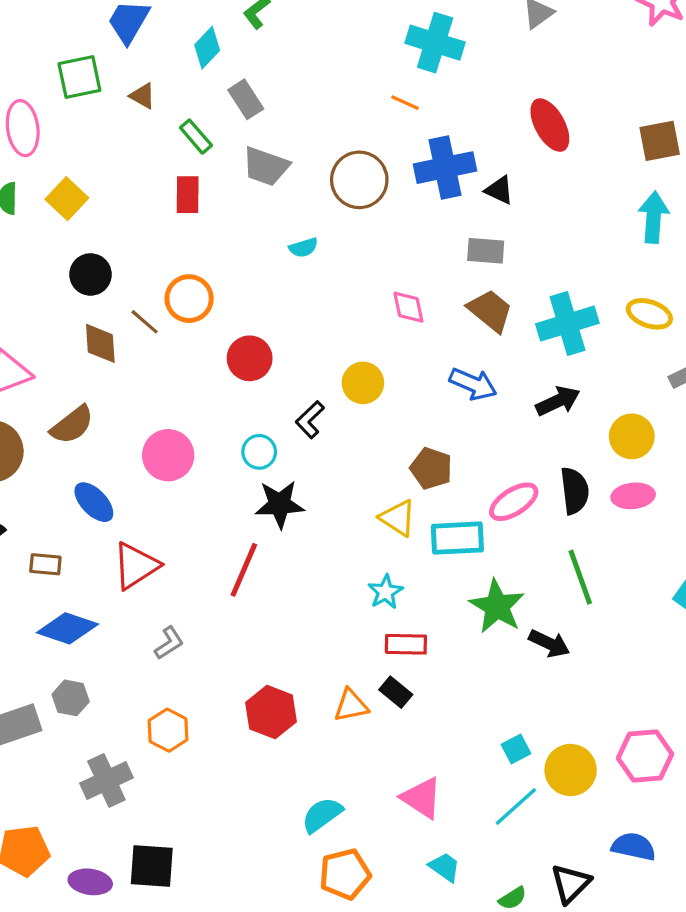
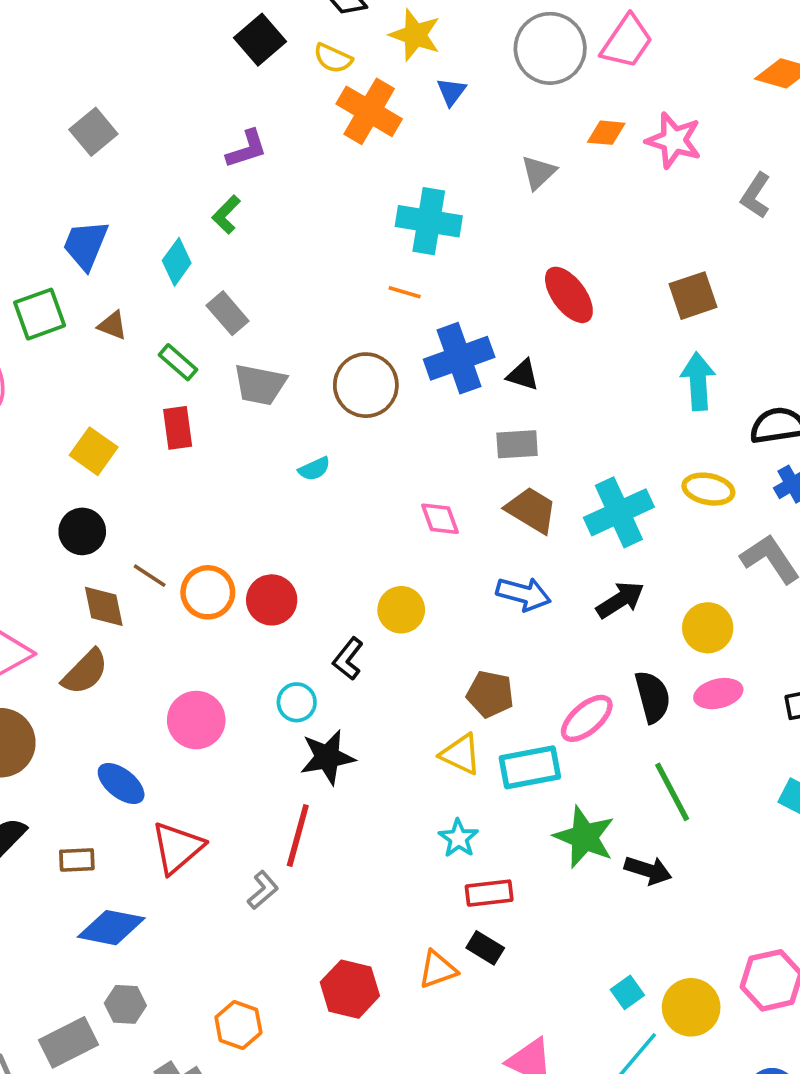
yellow square: (67, 199) -> (94, 451), moved
orange circle: (189, 299) -> (208, 592), moved
brown semicircle: (72, 425) -> (85, 672), moved
gray L-shape: (169, 643) -> (263, 890), moved

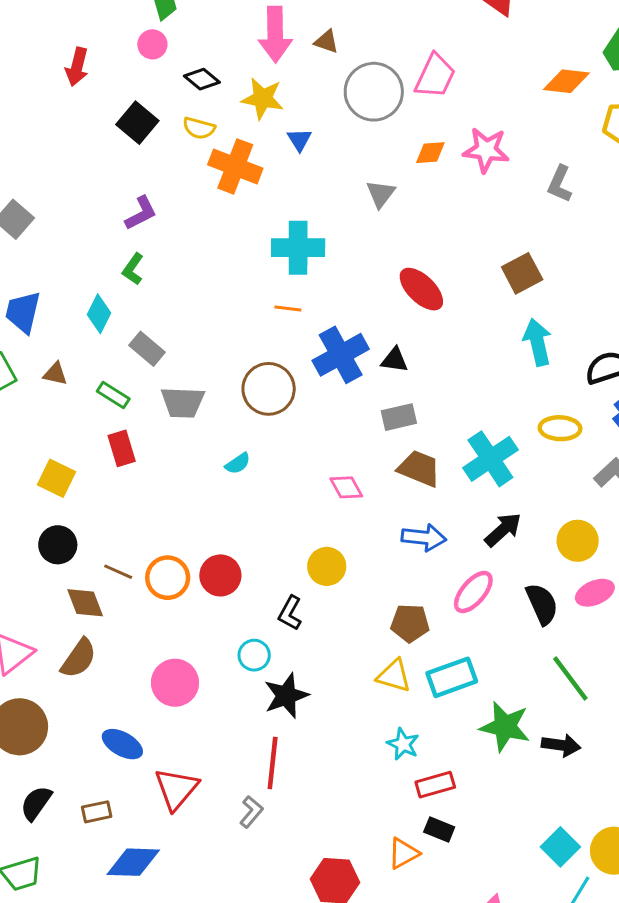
pink ellipse: (587, 718) -> (473, 592), moved
cyan square: (627, 992) -> (560, 847), size x1.4

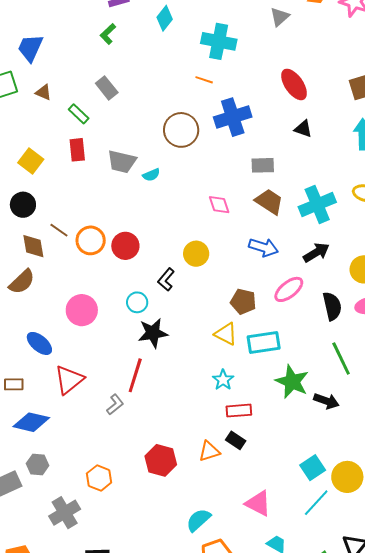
cyan diamond: (99, 314) -> (165, 18), moved
black triangle: (395, 360) -> (303, 129), moved
gray trapezoid: (183, 402) -> (122, 162), moved

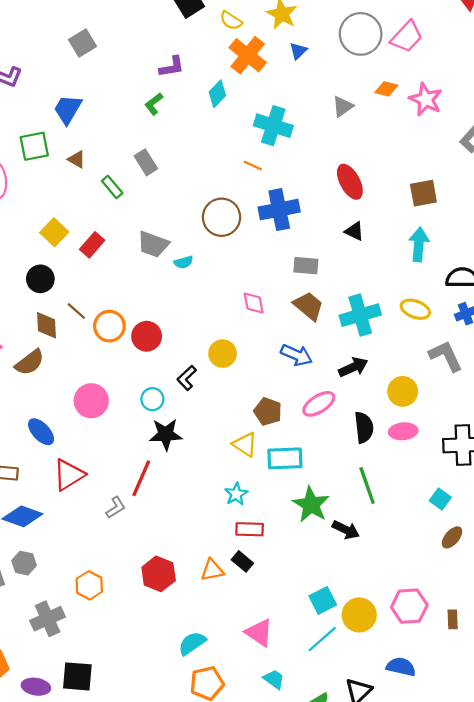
red rectangle: (77, 150) -> (92, 245), moved, turned 40

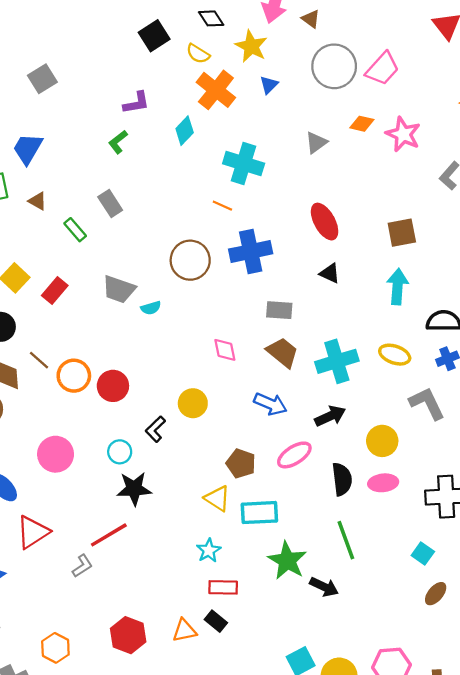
red line: (141, 478) -> (109, 535), turned 36

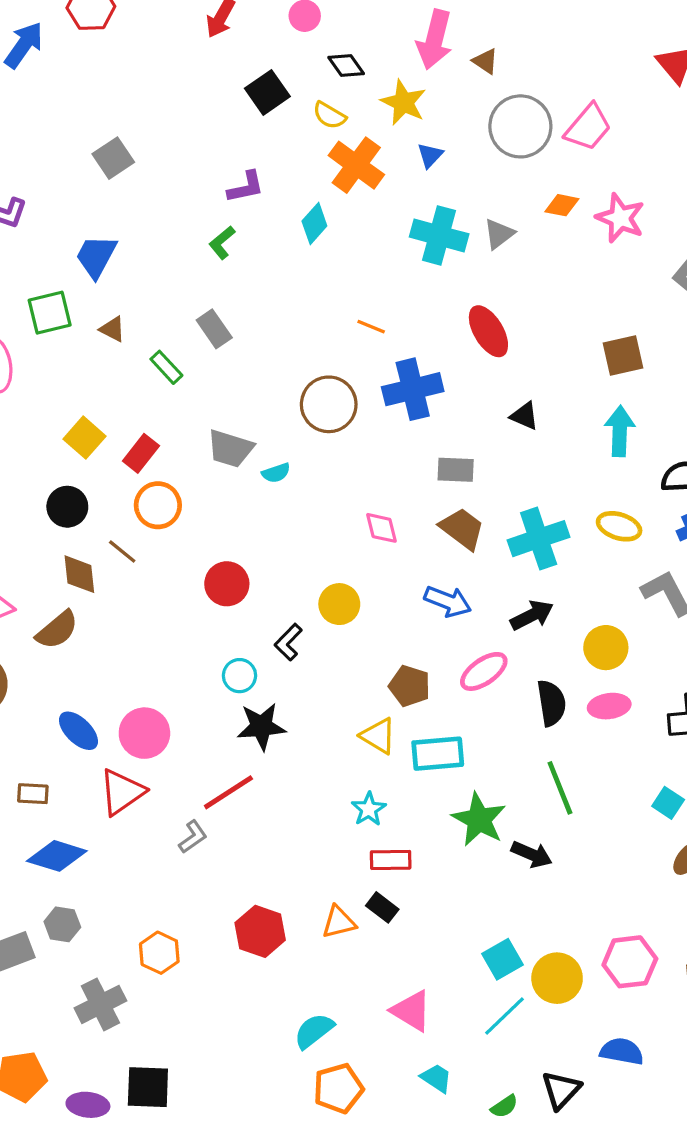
cyan cross: (244, 163) -> (439, 235), moved
red ellipse: (325, 222) -> (488, 331), moved
orange circle: (74, 376) -> (158, 505), moved
pink circle: (56, 454) -> (144, 733), moved

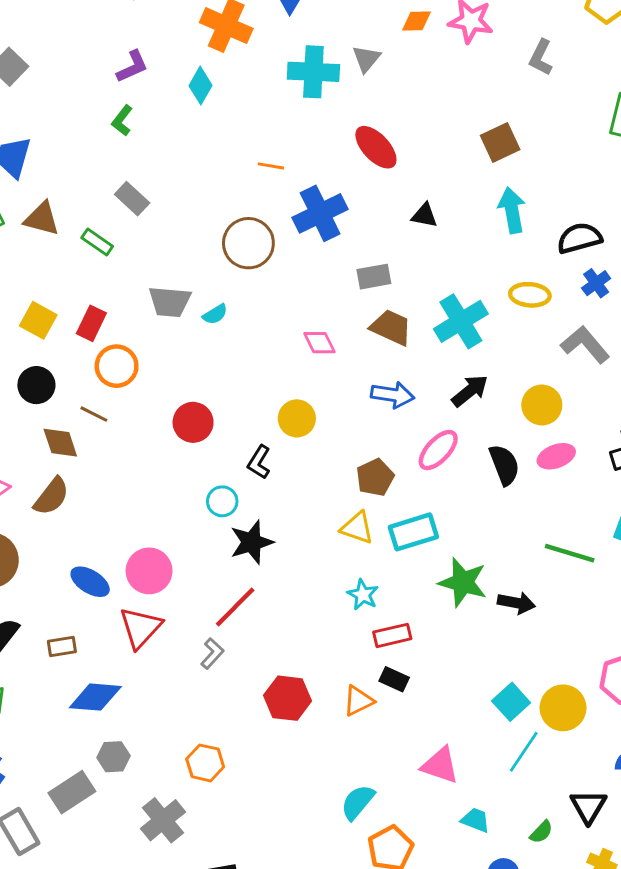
brown triangle: (112, 329) -> (42, 219), size x1.5
brown pentagon: (410, 686) -> (375, 477), turned -30
green line: (560, 788) -> (570, 553), moved, turned -39
red hexagon: (260, 931) -> (288, 698), moved

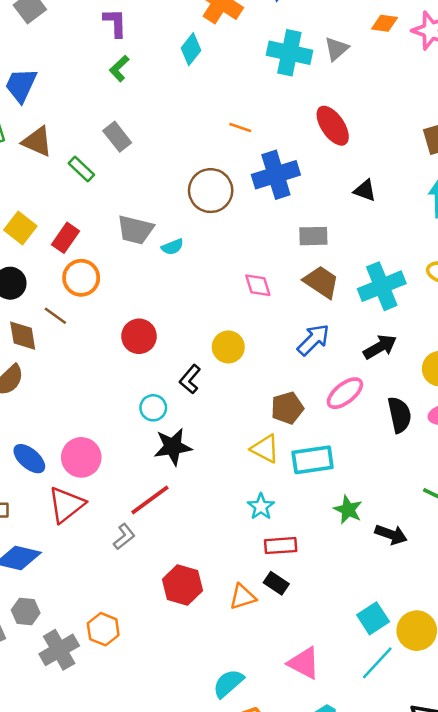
purple L-shape: (132, 67) -> (115, 23), moved, turned -76
blue arrow: (393, 395) -> (313, 340), turned -63
green star: (463, 582) -> (348, 510), size x0.7
gray cross: (163, 820) -> (59, 650), moved

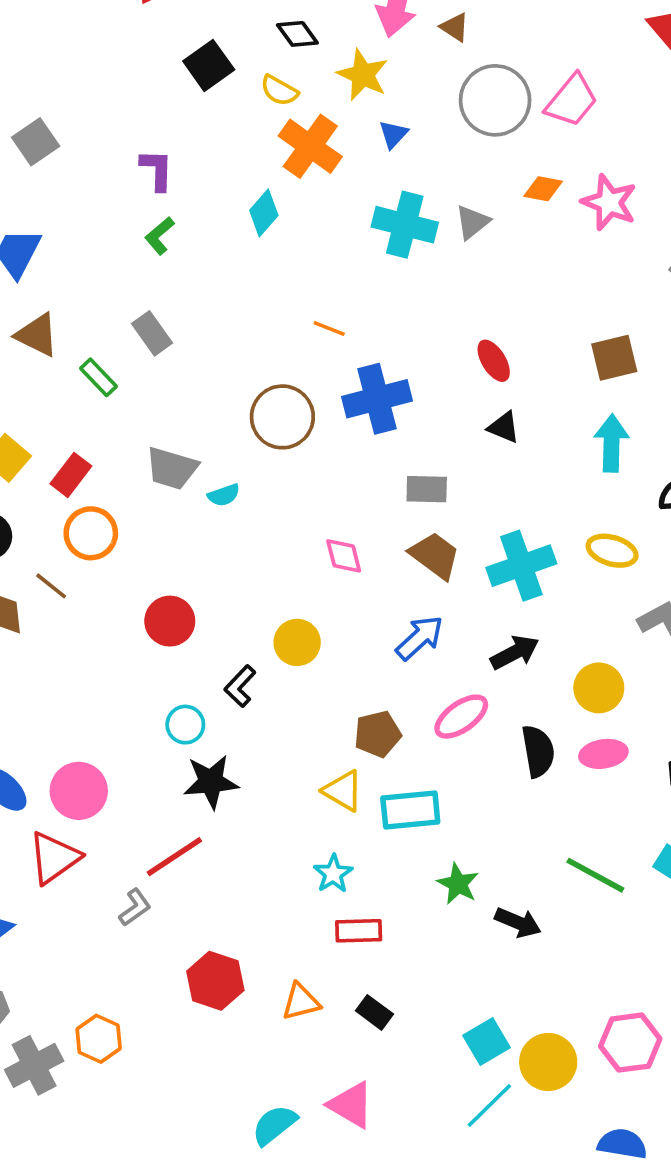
red ellipse: (333, 126) -> (494, 361), moved, size x0.7
black rectangle: (276, 583) -> (374, 1012), moved
pink triangle: (304, 663) -> (351, 1105), moved

